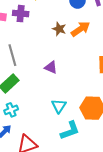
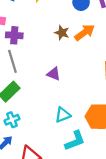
purple cross: (21, 14) -> (14, 35), moved
cyan triangle: (59, 106) -> (63, 115), turned 35

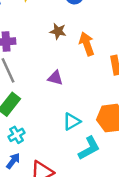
orange arrow: (85, 32) -> (87, 44), moved, turned -66

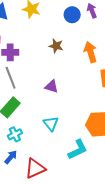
orange arrow: (87, 44) -> (91, 52), moved
cyan triangle: (72, 122) -> (51, 124), moved, turned -42

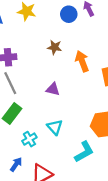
orange arrow: (91, 52) -> (82, 61), moved
cyan cross: (15, 134) -> (29, 139), moved

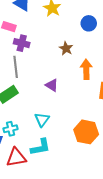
cyan cross: (29, 139) -> (11, 129), moved
cyan L-shape: (84, 152) -> (40, 147), moved

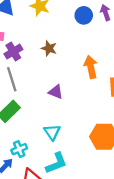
purple cross: (22, 43) -> (13, 52), turned -35
brown star: (66, 48) -> (49, 48), moved

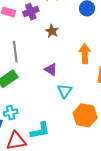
purple cross: (13, 52) -> (31, 12), moved
cyan triangle: (52, 132) -> (65, 91), moved

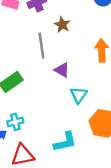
gray line: (15, 52) -> (41, 46), moved
cyan L-shape: (40, 131) -> (65, 142), moved

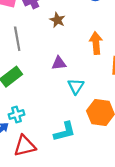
gray line: (41, 46) -> (17, 39), moved
purple triangle: (62, 70) -> (59, 63), turned -35

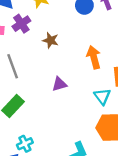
cyan triangle: (76, 86) -> (102, 96), moved

